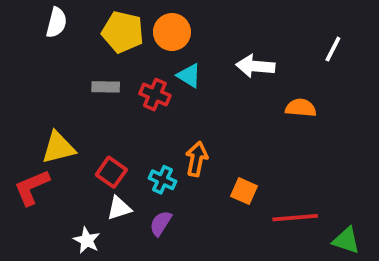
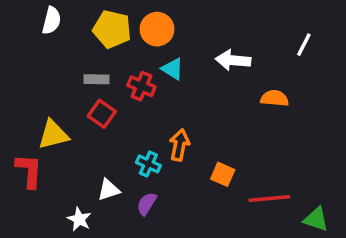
red square: (111, 172) -> (102, 114), moved
red L-shape: (32, 187) -> (29, 171), turned 117

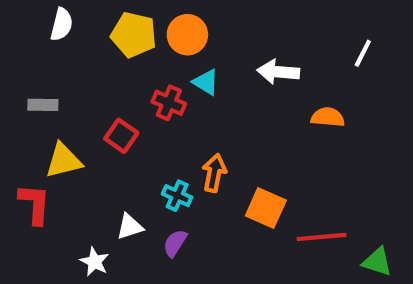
gray rectangle: (97, 79) -> (43, 105), moved
orange square: (223, 174) -> (266, 208), size x1.4

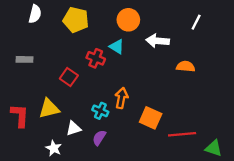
orange circle: (187, 35) -> (128, 20), moved
white line: (363, 53) -> (196, 22), moved
yellow triangle: (64, 161) -> (49, 109), moved

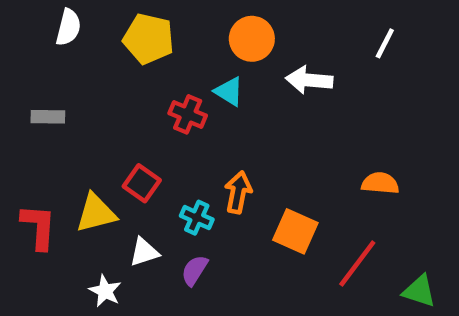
orange semicircle: (186, 66) -> (380, 183), moved
red square: (69, 77) -> (142, 183), moved
red line: (182, 134) -> (357, 263), turned -48

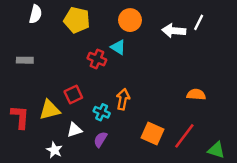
white arrow: (309, 80) -> (174, 31), moved
red square: (142, 183) -> (73, 95), turned 30
orange square: (295, 231) -> (152, 134), moved

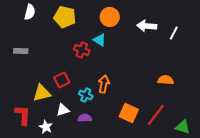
white line: (199, 22) -> (174, 33), moved
red L-shape: (20, 117) -> (23, 115), moved
purple semicircle: (100, 139) -> (85, 118), turned 56

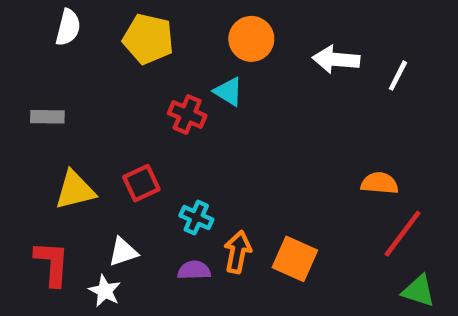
orange arrow: (104, 84) -> (238, 252), moved
yellow triangle: (42, 93) -> (75, 190), moved
white triangle: (63, 110) -> (123, 252), moved
red line: (156, 115) -> (403, 234), moved

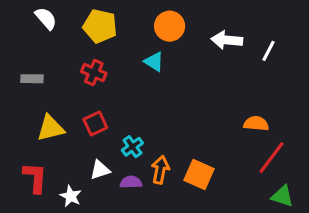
white semicircle: (68, 27) -> (46, 18), turned -55
red cross: (187, 114) -> (94, 72), moved
cyan cross: (196, 218) -> (132, 147), turned 30
white triangle: (123, 252) -> (100, 170), moved

